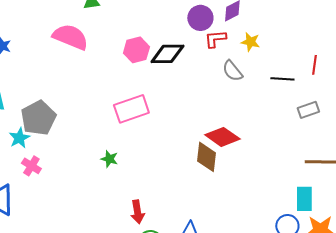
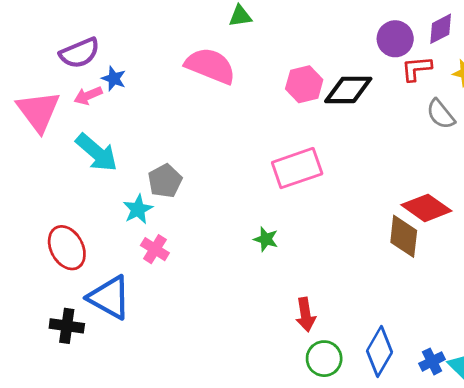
gray pentagon: (38, 118) -> (165, 181), size x0.7

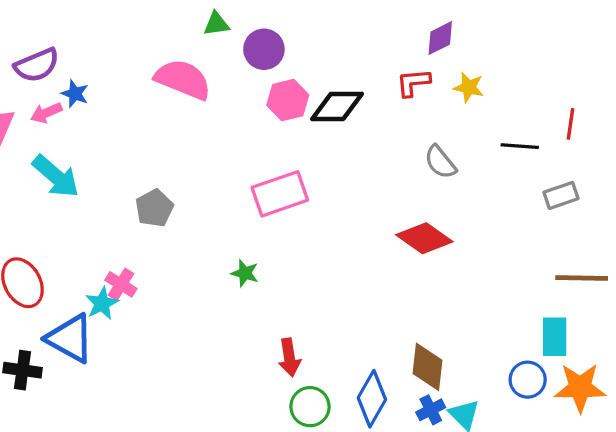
purple circle: (395, 39) -> (264, 49), moved
gray semicircle: (441, 114) -> (440, 162), moved
gray pentagon: (165, 181) -> (154, 208), moved
cyan star: (138, 209) -> (102, 303), moved
brown diamond: (404, 236) -> (428, 367), moved

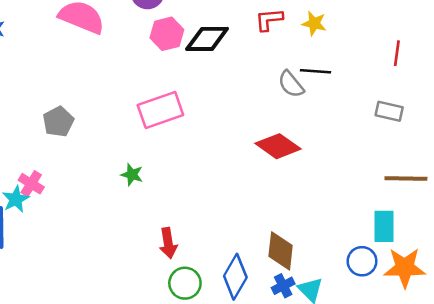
black line: (520, 146) -> (315, 71), moved
gray rectangle: (561, 195) -> (389, 111), turned 32

